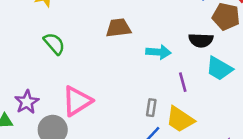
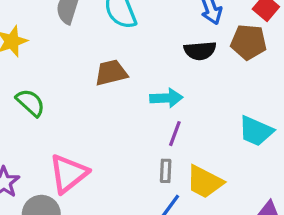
black semicircle: (201, 40) -> (200, 51), moved
cyan trapezoid: (219, 68) -> (256, 131), moved
purple line: (183, 82) -> (175, 134), moved, turned 42

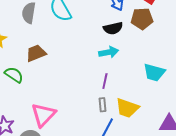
brown trapezoid: (111, 73) -> (36, 53), moved
cyan arrow: (166, 98) -> (109, 52), moved

